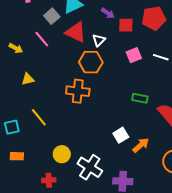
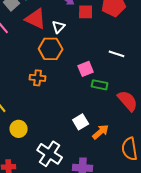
pink square: (134, 55) -> (86, 69), moved
white line: (161, 57) -> (117, 54), moved
orange cross: (78, 91) -> (38, 78), size x0.7
yellow circle: (62, 154) -> (19, 129), moved

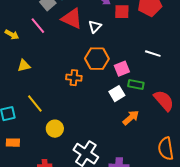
orange hexagon: (51, 49) -> (97, 59), moved
white square: (81, 122) -> (117, 94), moved
orange arrow: (101, 132) -> (131, 118), moved

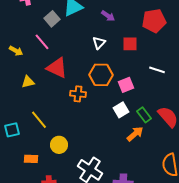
red square: (122, 12) -> (130, 44), moved
red triangle: (72, 19) -> (57, 68), moved
green rectangle: (136, 85) -> (144, 115), moved, turned 42
orange rectangle: (13, 143) -> (31, 159), moved

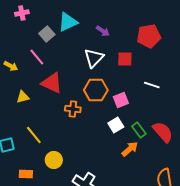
white triangle: (99, 43) -> (94, 58), size x1.5

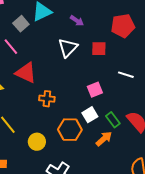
orange hexagon: (96, 90) -> (70, 130), moved
yellow circle: (54, 160) -> (37, 142), moved

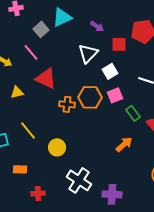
red square: (99, 49) -> (119, 44), moved
white square: (90, 115) -> (110, 71), moved
green rectangle: (113, 120) -> (133, 113), moved
orange hexagon: (70, 130) -> (90, 97), moved

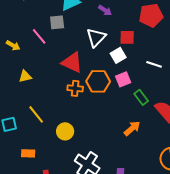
gray square: (41, 29) -> (57, 22), moved, turned 35
red square: (119, 44) -> (127, 37), moved
red triangle: (46, 78) -> (72, 62), moved

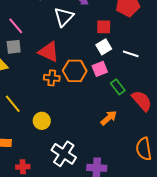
gray square: (57, 22) -> (14, 47), moved
white triangle: (96, 37) -> (64, 17), moved
white square: (118, 55) -> (104, 47), moved

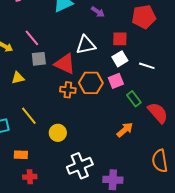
white triangle: (64, 17) -> (86, 45), moved, turned 35
gray square: (14, 47) -> (39, 59), moved
white cross: (64, 154) -> (80, 166), turned 35
red cross: (23, 167) -> (30, 177), moved

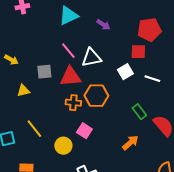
pink line: (32, 38) -> (68, 51), moved
red square: (120, 39) -> (138, 52), moved
red triangle: (65, 64) -> (70, 77), turned -30
pink square: (116, 81) -> (84, 131), moved, turned -35

